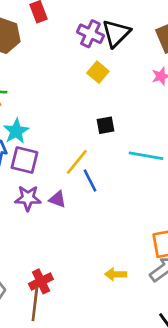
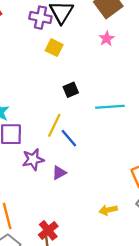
purple star: (28, 198) -> (33, 159), moved
purple triangle: (57, 199) -> (59, 173), moved, turned -35

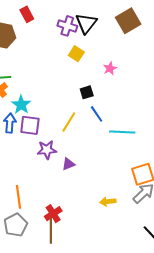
pink star: (107, 39) -> (110, 68), moved
cyan line: (110, 107) -> (122, 132), moved
blue line: (69, 138) -> (97, 114), moved

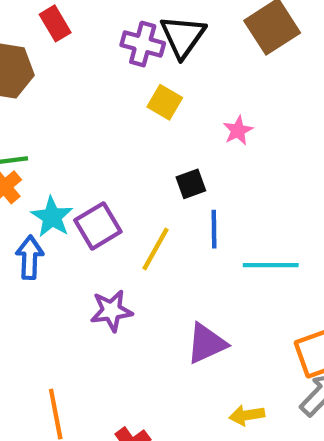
blue line: (97, 114) -> (214, 229), turned 36
purple square: (30, 125) -> (98, 226), moved, turned -35
purple triangle: (68, 164) -> (206, 343), moved, size x1.5

